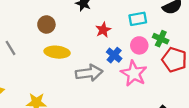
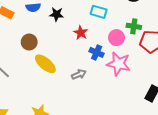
cyan rectangle: (138, 19) -> (99, 12), moved, turned 42
yellow ellipse: (57, 52) -> (45, 64), turned 50
gray arrow: (89, 73) -> (79, 74), size x0.6

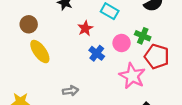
pink star: (119, 64) -> (132, 76), moved
gray arrow: (79, 74) -> (70, 91), moved

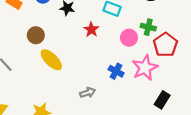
blue cross: (97, 53) -> (116, 71), moved
red pentagon: (157, 56) -> (165, 45), turned 30
pink star: (132, 76) -> (145, 68), turned 30

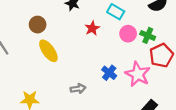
pink circle: (129, 38) -> (128, 34), moved
pink star: (145, 68) -> (138, 74), turned -30

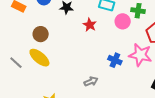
green cross: (148, 35) -> (138, 11), moved
yellow ellipse: (48, 51) -> (39, 58), moved

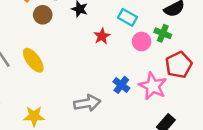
brown circle: (41, 34) -> (43, 15), moved
gray arrow: (91, 81) -> (87, 103), size x1.5

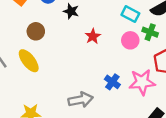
brown circle: (43, 15) -> (36, 31), moved
cyan rectangle: (128, 17) -> (130, 14), moved
pink star: (153, 86) -> (142, 82), turned -30

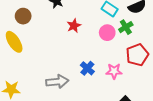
green cross: (150, 32) -> (126, 27), turned 32
pink star: (142, 82) -> (114, 71), size x0.7

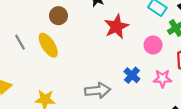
red star: (74, 26) -> (116, 27), size x1.5
pink circle: (107, 33) -> (153, 45), moved

